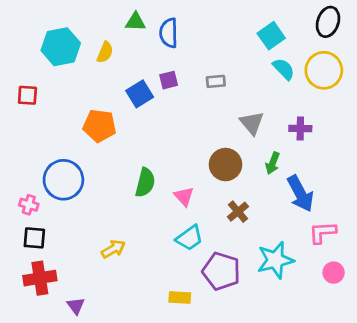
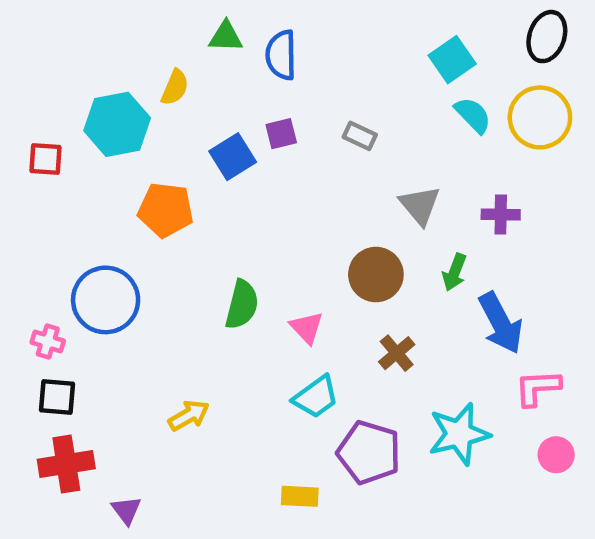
cyan hexagon: (61, 47) -> (117, 124), moved
gray rectangle: (216, 81) -> (360, 136), turned 30

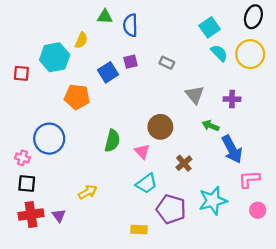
green arrow: (454, 272) -> (211, 126), turned 91
brown circle: (376, 275) -> (160, 127), moved
purple triangle: (126, 510) -> (59, 216), moved

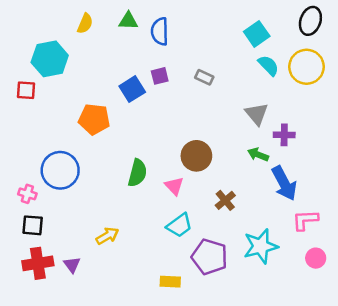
yellow semicircle: (81, 40) -> (85, 24), moved
cyan hexagon: (55, 57) -> (50, 59), moved
gray triangle: (195, 95) -> (257, 114), moved
purple cross: (232, 99) -> (284, 135), moved

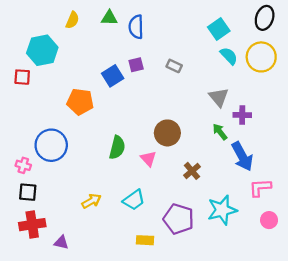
green arrow: (258, 155) -> (220, 132), turned 30
cyan trapezoid: (179, 225) -> (134, 200), moved
purple triangle: (72, 265) -> (61, 242), moved, turned -40

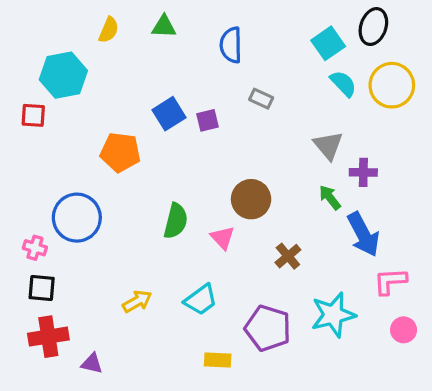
black ellipse: (265, 18) -> (373, 27), moved
blue semicircle: (136, 27) -> (231, 45), moved
purple square: (136, 65) -> (208, 120), moved

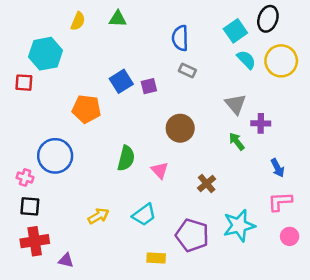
blue semicircle: (231, 45) -> (180, 38), moved
brown circle: (251, 199) -> (180, 128), moved
blue arrow: (363, 234) -> (278, 168), moved, size x0.6

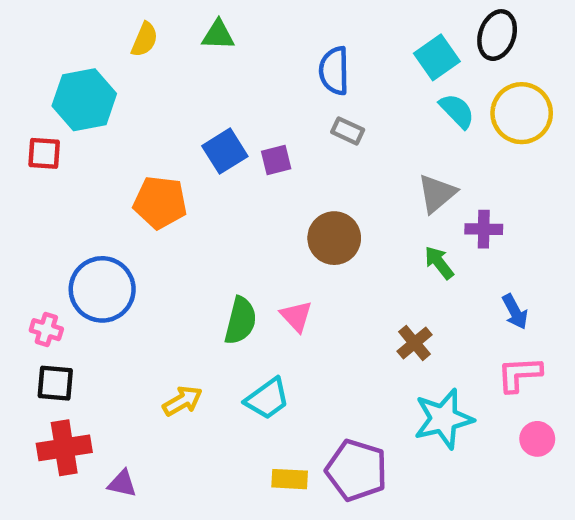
gray triangle: (235, 104) -> (437, 193), turned 30
green semicircle: (126, 158) -> (240, 321), moved
brown cross: (207, 183) -> (415, 343), moved
purple pentagon: (192, 235) -> (357, 470), moved

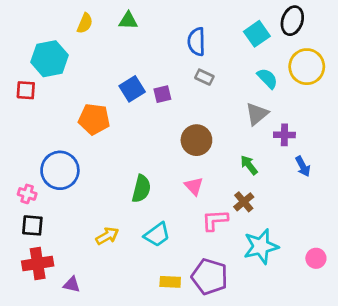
cyan semicircle: (457, 111) -> (267, 78), moved
green arrow: (439, 263) -> (249, 165), moved
blue arrow: (515, 312) -> (303, 166), moved
pink triangle: (296, 316) -> (194, 186), moved
pink L-shape: (519, 374) -> (215, 220), moved

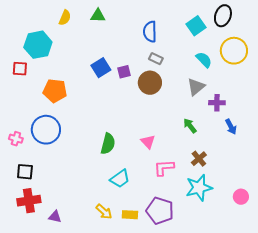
orange pentagon: (94, 119) -> (55, 91), moved
brown circle: (196, 140) -> (150, 83), moved
pink cross: (27, 194) -> (16, 139), moved
brown cross: (244, 202) -> (199, 159), moved
yellow arrow: (107, 236) -> (104, 212), moved, turned 72

